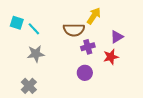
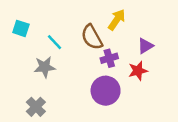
cyan line: (34, 29) -> (55, 42), moved
brown semicircle: (74, 30) -> (92, 37), turned 60
purple circle: (85, 73) -> (106, 91), size x1.5

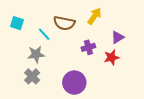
brown semicircle: (92, 37) -> (64, 23), moved, turned -50
purple circle: (106, 91) -> (74, 83), moved
gray cross: (36, 107) -> (32, 76), moved

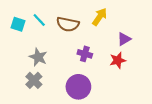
cyan line: (44, 34) -> (39, 20), moved
purple cross: (88, 47) -> (85, 54), moved, turned 32
gray star: (36, 54) -> (38, 57), turned 30

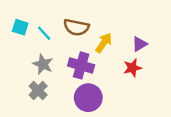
yellow arrow: (100, 17) -> (104, 43), moved
cyan line: (39, 20) -> (44, 33), moved
purple cross: (85, 54) -> (81, 65), moved, size x1.5

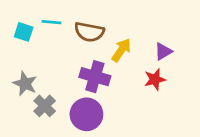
cyan line: (44, 33) -> (52, 22), moved, turned -42
gray star: (43, 64) -> (25, 84), moved
purple circle: (88, 98) -> (86, 114), moved

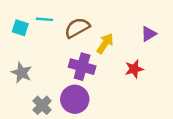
brown semicircle: (89, 32) -> (77, 28), turned 140
purple triangle: (163, 51) -> (149, 34), moved
gray cross: (45, 106) -> (42, 105), moved

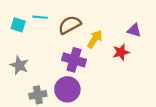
purple triangle: (149, 34) -> (134, 30), turned 48
red star: (134, 69) -> (121, 52), moved
gray cross: (42, 105) -> (38, 95), turned 35

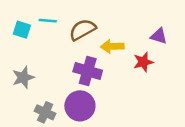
yellow arrow: (95, 39) -> (112, 46), turned -126
gray star: (19, 65) -> (23, 77), turned 30
gray cross: (38, 95) -> (45, 112), turned 35

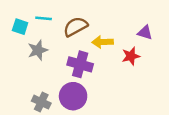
gray star: (23, 77) -> (38, 50), moved

